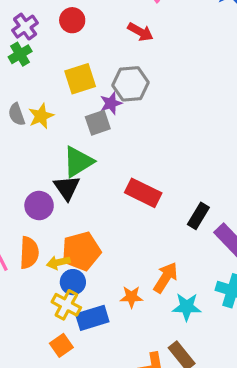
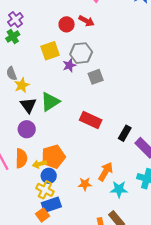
red circle: (72, 20) -> (67, 24), moved
yellow star: (41, 116) -> (22, 85), moved
gray square: (98, 123) -> (96, 77), moved
black triangle: (67, 188) -> (28, 105), moved
blue rectangle: (92, 318) -> (51, 205), moved

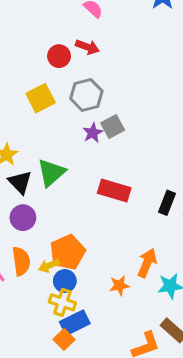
purple star: (69, 65) -> (93, 133), moved

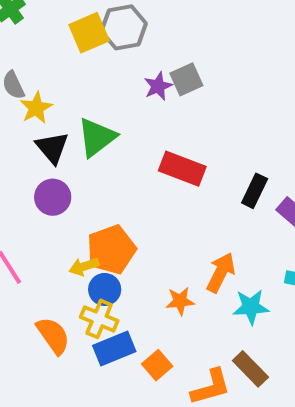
gray hexagon: (86, 95) -> (124, 27), moved
orange semicircle: (21, 261) -> (53, 336), moved, turned -32
orange square: (64, 339) -> (157, 365), moved

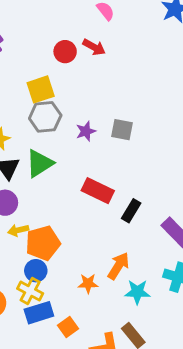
gray hexagon: (124, 27) -> (45, 117), moved
gray square: (186, 79) -> (122, 130), moved, turned 30
black rectangle: (255, 191) -> (131, 211), moved
yellow arrow: (84, 267) -> (18, 230), moved

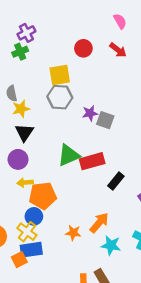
red arrow: (94, 47) -> (118, 50), moved
gray square: (122, 130) -> (105, 120), moved
green triangle: (40, 163) -> (69, 155), moved
red rectangle: (98, 191) -> (92, 161), turned -50
orange square: (68, 327) -> (19, 260), moved

